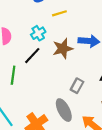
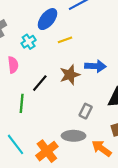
cyan cross: (38, 33) -> (29, 42), moved
gray ellipse: (64, 110) -> (74, 136), turned -60

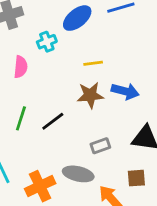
yellow line: (65, 40) -> (93, 63), moved
black line: (40, 83) -> (53, 121), moved
gray rectangle: (86, 111) -> (100, 146), turned 32

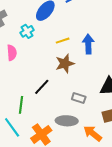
blue arrow: (125, 91) -> (88, 44), moved, turned -96
green line: (21, 118) -> (21, 105), moved
gray rectangle: (100, 146) -> (79, 98), turned 48

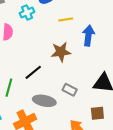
yellow line: (63, 41) -> (66, 19), moved
gray ellipse: (67, 121) -> (44, 101), moved

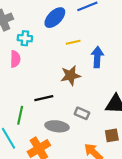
cyan cross: (27, 13) -> (25, 38), moved, turned 32
black line: (33, 72) -> (44, 98), turned 30

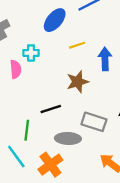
cyan cross: (25, 38) -> (31, 53), moved
gray rectangle: (82, 113) -> (94, 122), size x1.5

